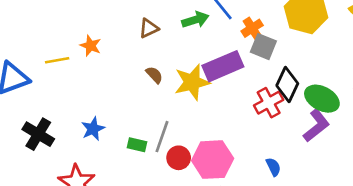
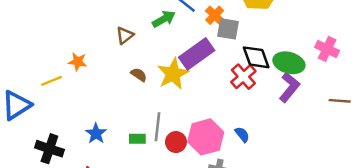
black diamond: (287, 85) -> (256, 57), turned -32
blue semicircle: (273, 167) -> (242, 134), moved

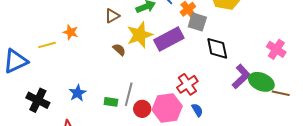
green ellipse: (289, 63) -> (261, 82), moved
yellow star: (173, 74) -> (140, 35), moved
red cross: (243, 77) -> (187, 84), moved

